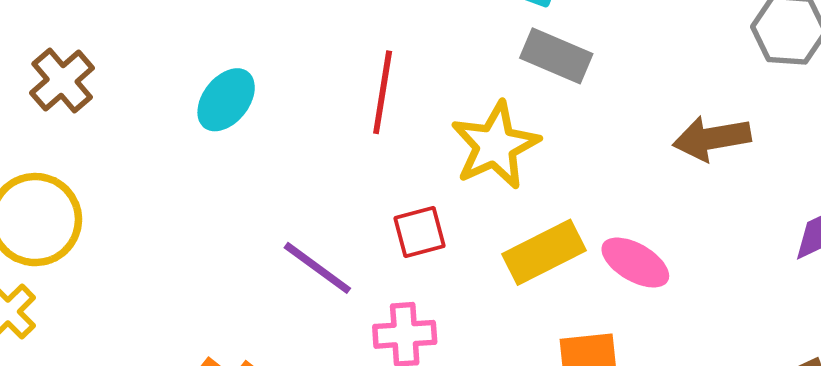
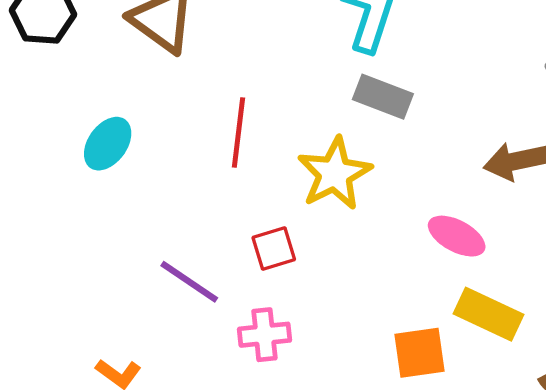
yellow rectangle: (544, 252) -> (488, 314), moved, turned 54
pink ellipse: (635, 263) -> (457, 236), moved

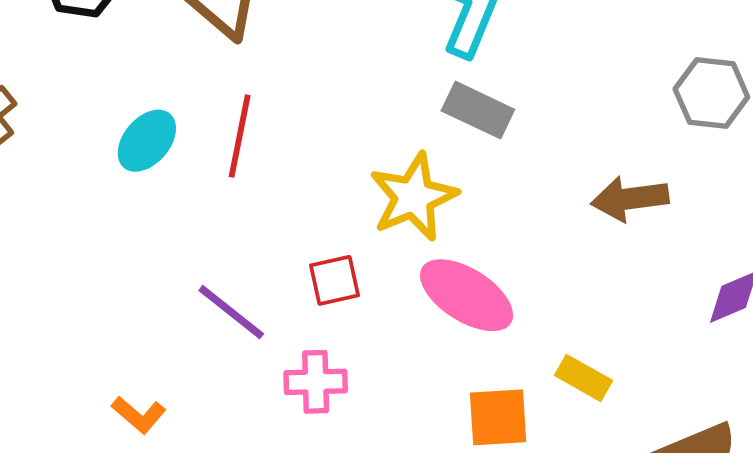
red line: (239, 132) -> (240, 136), moved
pink ellipse: (457, 236) -> (467, 295), moved, size x1.4
yellow rectangle: (488, 314) -> (583, 378), size x0.7

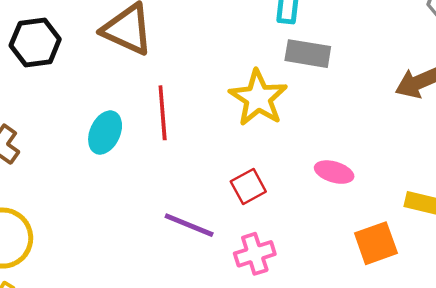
yellow star: (414, 197) -> (258, 98), moved
pink ellipse: (467, 295) -> (334, 172), size x0.6

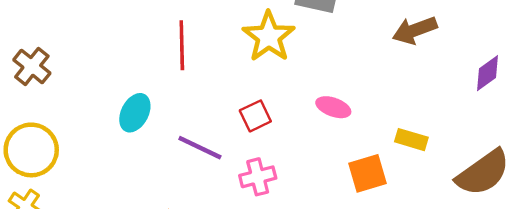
cyan ellipse: (105, 133) -> (135, 113), moved

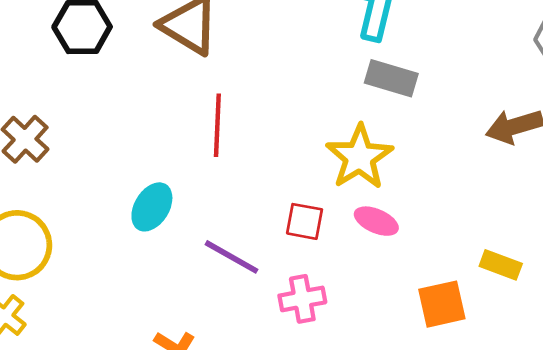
yellow star: (269, 37) -> (359, 157), moved
pink ellipse: (333, 107) -> (376, 221), moved
red square: (255, 116) -> (305, 221), turned 32

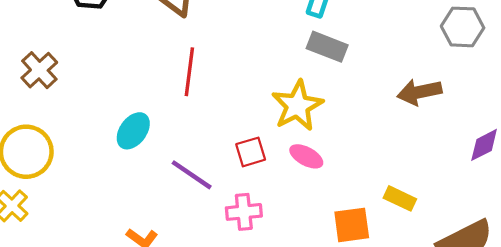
red square: (305, 221) -> (251, 152), turned -32

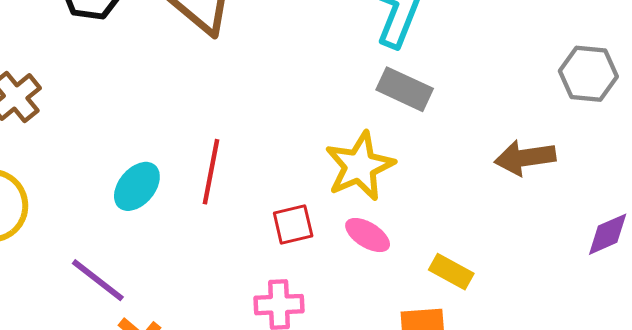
red line: (189, 72) -> (211, 172), moved
purple line: (192, 175) -> (98, 280), moved
yellow rectangle: (400, 198) -> (451, 272), moved

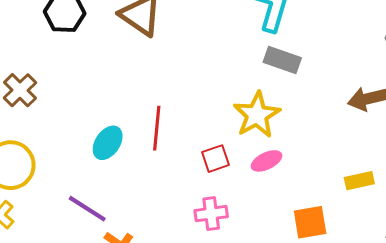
pink ellipse: (368, 235) -> (267, 161), turned -52
yellow rectangle: (451, 272) -> (359, 181), moved, turned -36

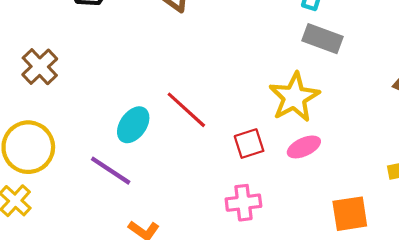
red line: (157, 128) -> (186, 110), turned -54
purple line: (87, 209) -> (111, 171), moved

